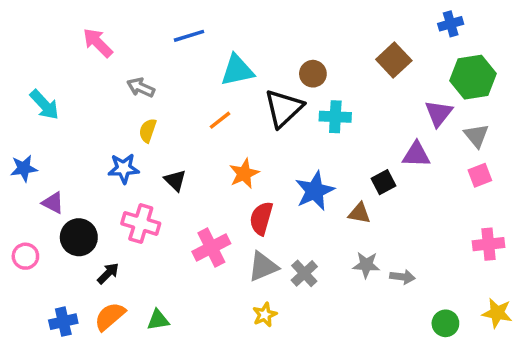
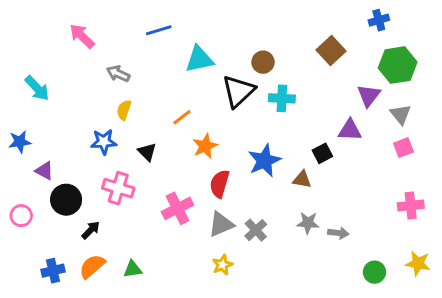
orange line: (220, 120) -> (182, 117), moved

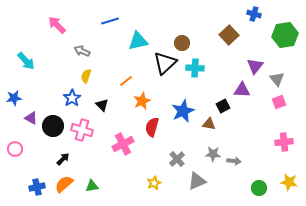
blue cross: (379, 20) -> (254, 14), moved, turned 32
green hexagon: (398, 65) -> (285, 35), moved
blue star: (104, 142) -> (72, 98), turned -30
black circle: (66, 200) -> (53, 126), moved
gray triangle: (221, 224) -> (197, 181), moved

